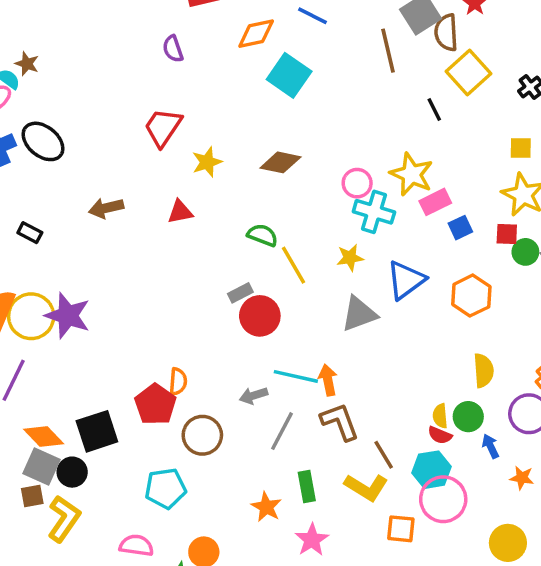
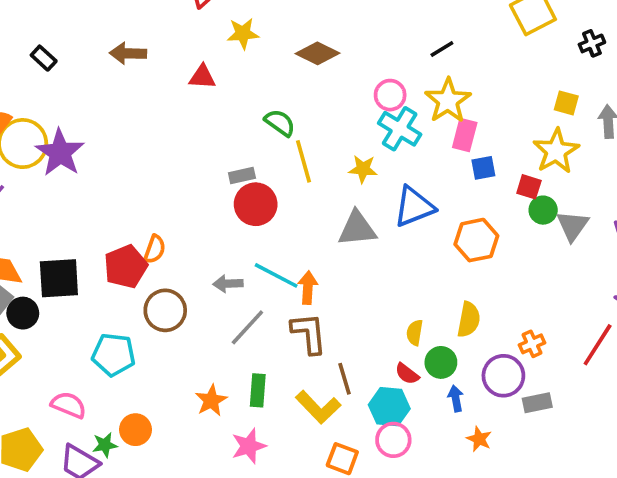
black line: (434, 110) -> (442, 49), moved, turned 70
pink rectangle: (435, 202) -> (465, 135), turned -64
yellow semicircle: (440, 416) -> (415, 333), moved
pink circle: (443, 499) -> (393, 440), size x0.7

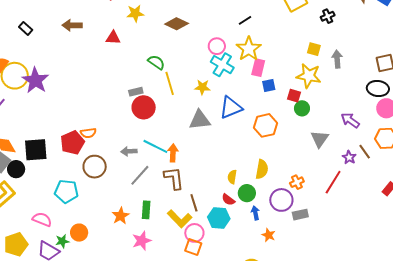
yellow star: (556, 151) -> (309, 76), turned -30
gray triangle: (573, 226) -> (320, 139), moved
orange semicircle: (155, 249) -> (88, 133), turned 63
pink circle: (393, 440) -> (194, 233), moved

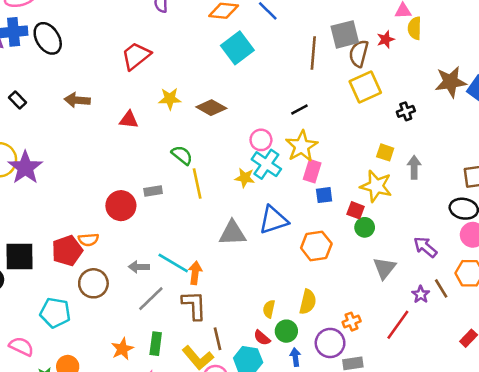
yellow star: (135, 13) -> (170, 99), moved
yellow star: (202, 87) -> (245, 178), moved
red circle: (144, 107) -> (121, 206), moved

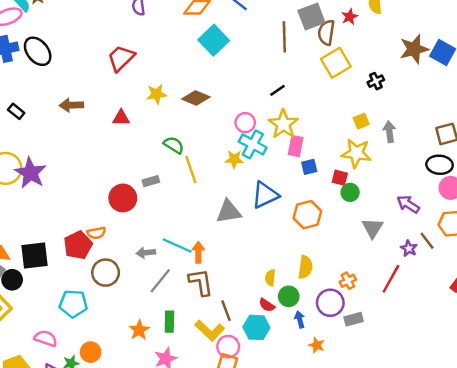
yellow square: (385, 152) -> (361, 121), turned -35

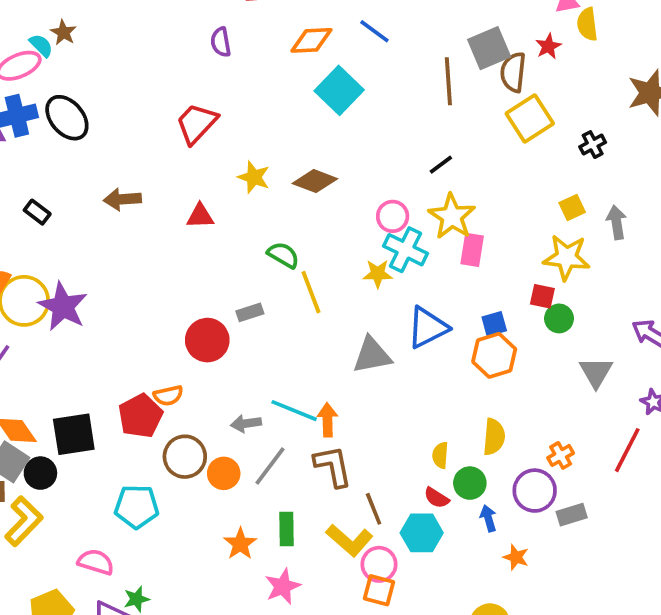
yellow star: (157, 94) -> (254, 177), turned 30
blue square: (309, 167) -> (494, 324), moved
orange circle: (91, 352) -> (224, 473), moved

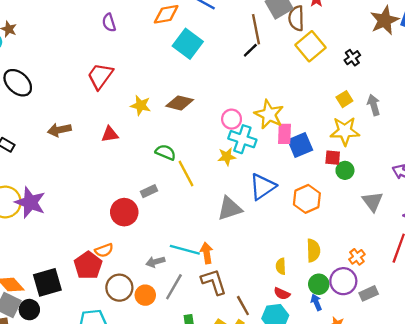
black line: (441, 165) -> (250, 50), moved
blue square: (494, 324) -> (300, 145), moved, size x1.5
green circle: (470, 483) -> (319, 284), moved

